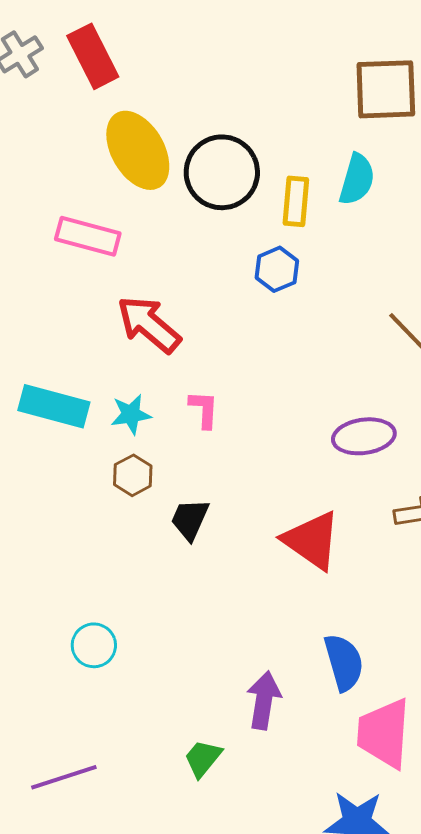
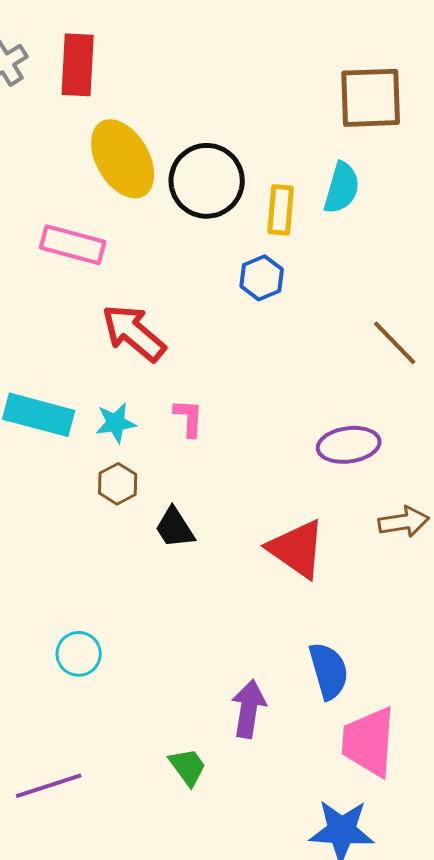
red rectangle: (93, 56) -> (78, 65), turned 30
black trapezoid: (190, 519) -> (175, 528), turned -57
green trapezoid: (203, 758) -> (188, 767), turned 105

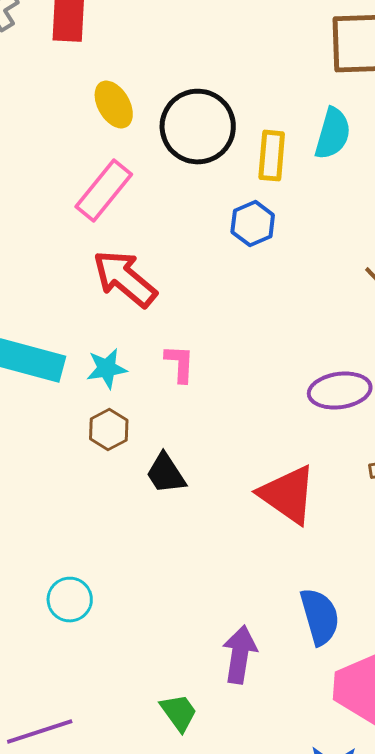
yellow ellipse: (123, 159) -> (114, 105), size x0.6
pink rectangle: (73, 245) -> (104, 191), moved, turned -66

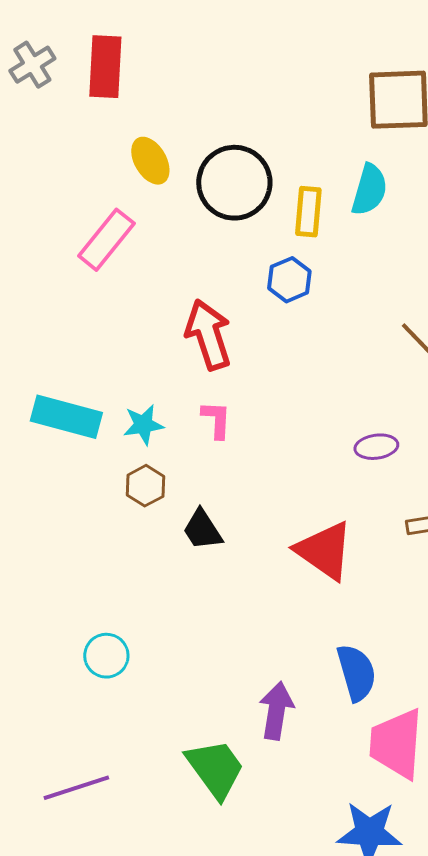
pink rectangle: (104, 191) -> (106, 240), moved
red arrow: (125, 279) -> (208, 335), moved, turned 32
purple ellipse: (340, 391) -> (376, 447), size x0.7
green trapezoid: (179, 713) -> (215, 769), size x1.6

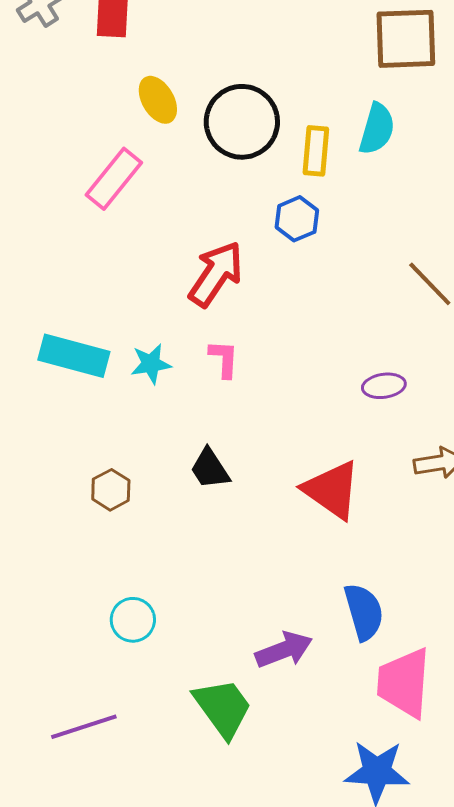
red arrow: (208, 335) -> (216, 274), turned 52
brown hexagon: (145, 486) -> (111, 490), moved
cyan circle: (106, 656) -> (133, 620), moved
purple arrow: (276, 711) -> (284, 650), turned 60

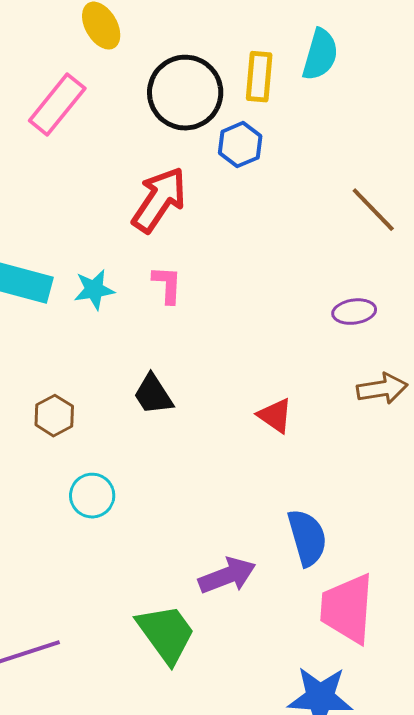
black circle: (242, 122) -> (185, 93), moved
purple ellipse: (384, 386) -> (354, 312), moved
red triangle: (332, 490) -> (275, 416), size x0.6
cyan circle: (133, 620) -> (92, 496), moved

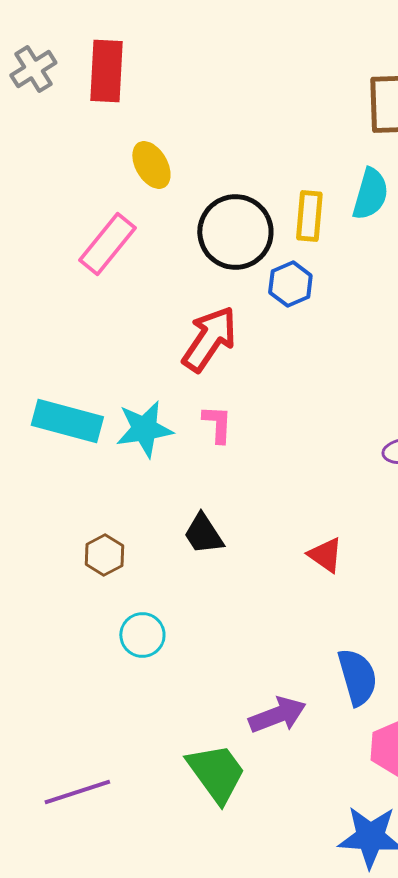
cyan star: (94, 290) -> (144, 429), size x1.4

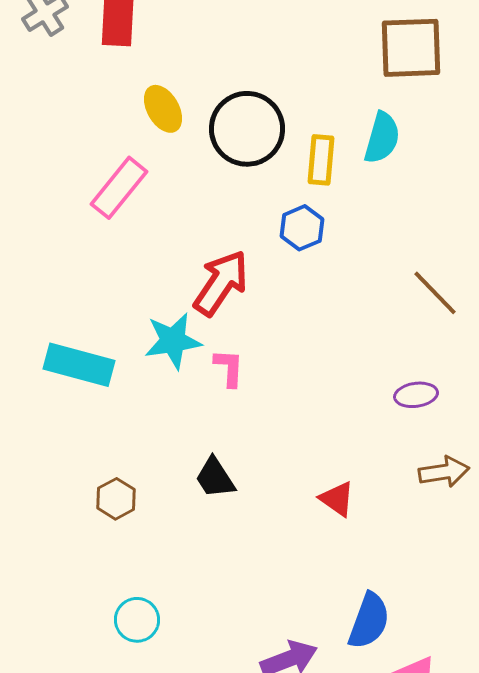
black circle: (235, 232) -> (247, 129), moved
cyan star: (144, 429) -> (173, 341), moved
cyan circle: (142, 635) -> (137, 620), moved
blue semicircle: (357, 677) -> (369, 621), turned 36

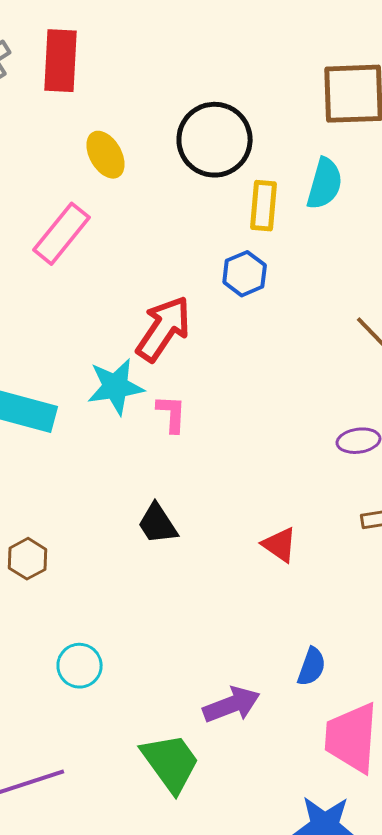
black circle: (247, 129) -> (215, 140), moved
brown hexagon: (116, 499) -> (28, 559), moved
blue semicircle: (369, 621) -> (312, 667), size x0.7

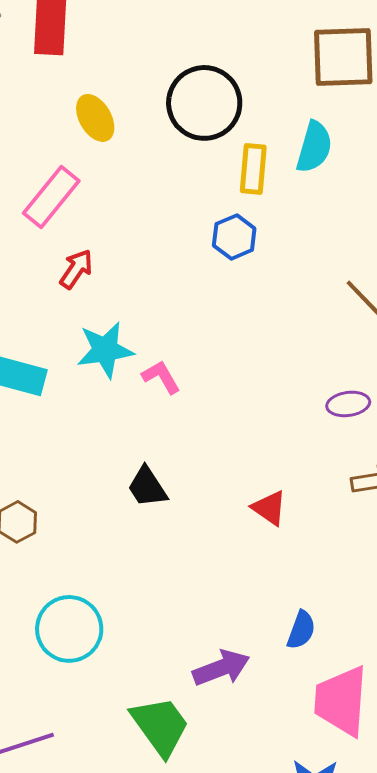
red arrow: (164, 329) -> (76, 269), moved, size x0.6
pink L-shape: (172, 414) -> (161, 377), turned -33
cyan circle: (80, 666) -> (69, 629), size x1.5

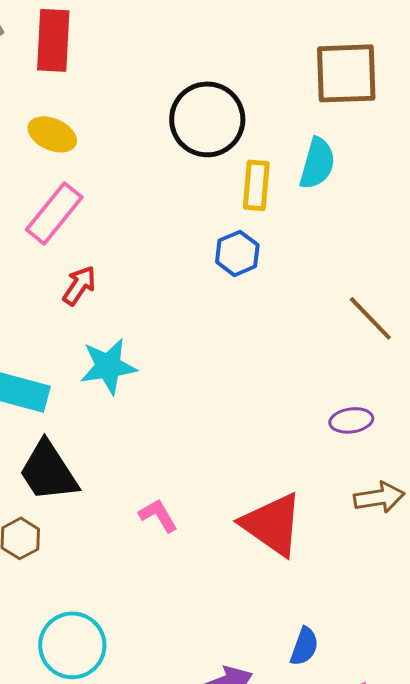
yellow ellipse: (95, 118) -> (52, 134), moved, turned -36
pink L-shape: (161, 377) -> (158, 515), moved
black trapezoid: (147, 487) -> (48, 471), moved, size x1.5
red triangle: (269, 508) -> (272, 524), size x1.8

